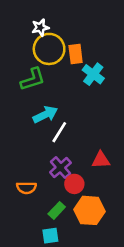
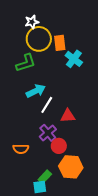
red triangle: (101, 160) -> (68, 116), moved
green rectangle: (57, 210) -> (45, 177), moved

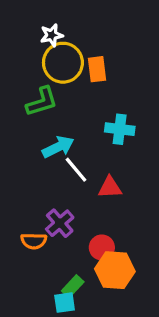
cyan cross: (74, 59) -> (120, 129), moved, turned -30
white line: (47, 105) -> (76, 170), turned -72
purple cross: (48, 133) -> (60, 223), moved
red circle: (59, 146) -> (102, 247), moved

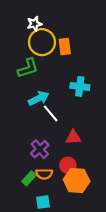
red triangle: (110, 188) -> (73, 137), moved
orange semicircle: (34, 241) -> (44, 174), moved
green rectangle: (73, 286) -> (29, 178), moved

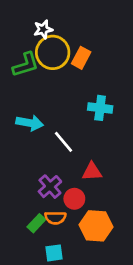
orange rectangle: (65, 46) -> (81, 58), turned 35
green L-shape: (28, 68) -> (26, 65), moved
cyan arrow: (39, 98) -> (30, 123), moved, turned 36
red circle: (68, 165) -> (74, 199), moved

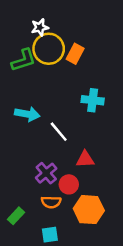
green rectangle: (36, 223) -> (16, 216), moved

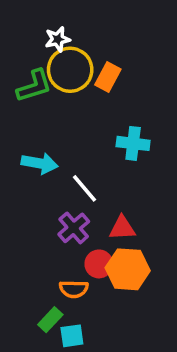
purple cross: (46, 173) -> (74, 228), moved
orange hexagon: (89, 210) -> (128, 269), moved
green rectangle: (16, 216) -> (50, 320), moved

